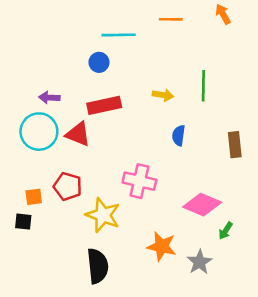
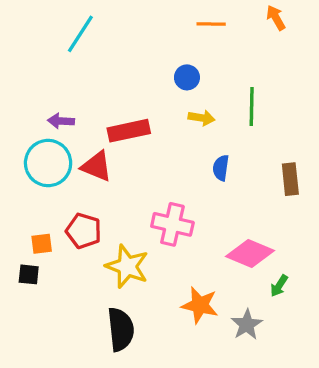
cyan line: (119, 35) -> (80, 34), moved, turned -56
blue circle: (99, 62) -> (187, 77), moved

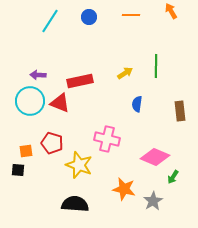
blue circle: (187, 77) -> (89, 17), moved
yellow arrow: (201, 118) -> (125, 73), turned -42
black semicircle: (121, 329) -> (75, 204), turned -80

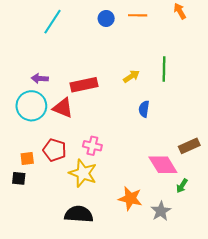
blue circle: (89, 17) -> (106, 18), moved
brown rectangle: (180, 111) -> (189, 146), moved, turned 72
pink cross: (107, 139) -> (92, 146), moved, size x0.7
pink diamond: (155, 157) -> (163, 165), turned 36

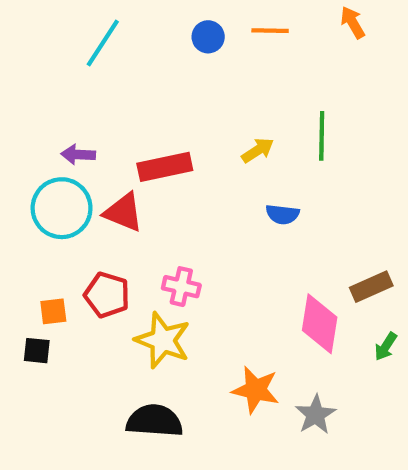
blue semicircle: (144, 109) -> (282, 214), turned -91
pink diamond: (163, 165) -> (320, 324), turned 40
green arrow: (182, 186) -> (386, 346), moved

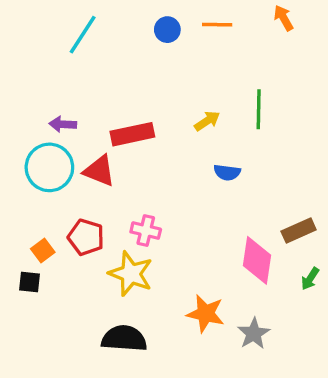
orange square: (53, 311) -> (43, 250), turned -30

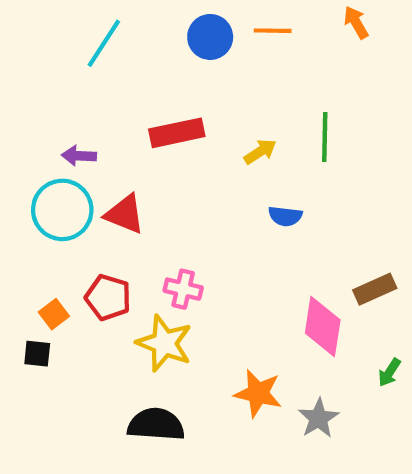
blue circle: (167, 30) -> (210, 37), size x1.4
red rectangle: (132, 134) -> (177, 133), moved
green arrow: (310, 279) -> (389, 372), moved

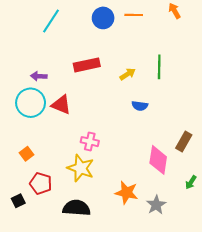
brown rectangle: (375, 289) -> (184, 142), turned -36
red pentagon: (108, 297) -> (41, 183), moved
black square: (37, 354) -> (18, 201), moved, turned -32

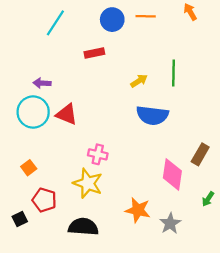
red rectangle: (87, 65) -> (94, 53), moved, size x0.7
blue semicircle: (140, 106) -> (152, 115), size x1.8

